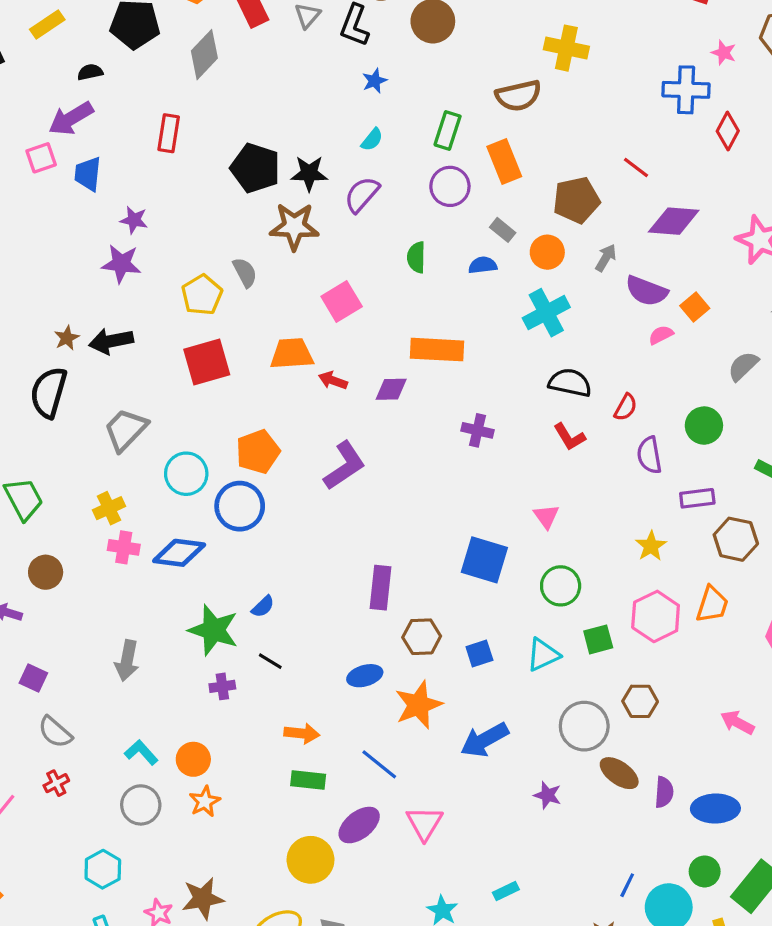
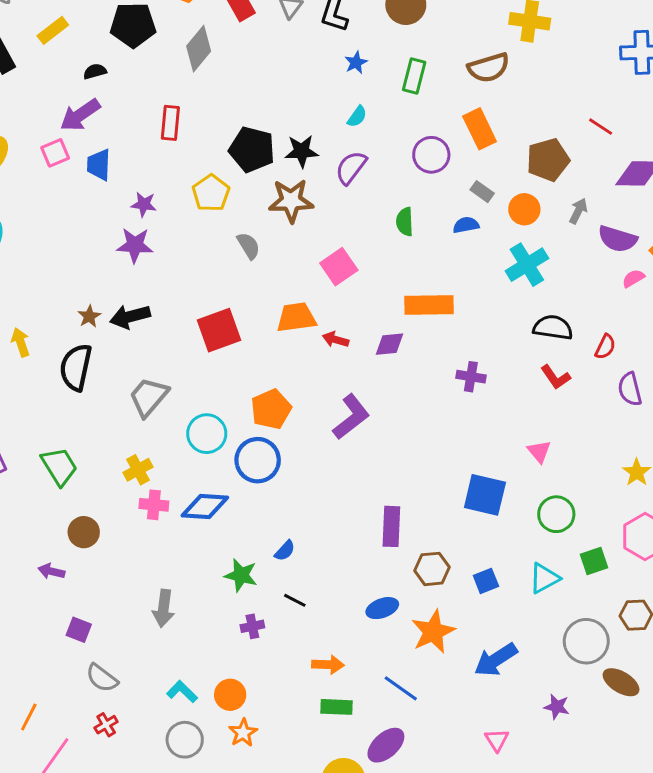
green rectangle: (448, 130) -> (414, 76), moved
yellow pentagon: (202, 295) -> (211, 193), moved
green star: (214, 630) -> (241, 575), size x0.7
pink triangle: (425, 823) -> (497, 740), moved, size x0.7

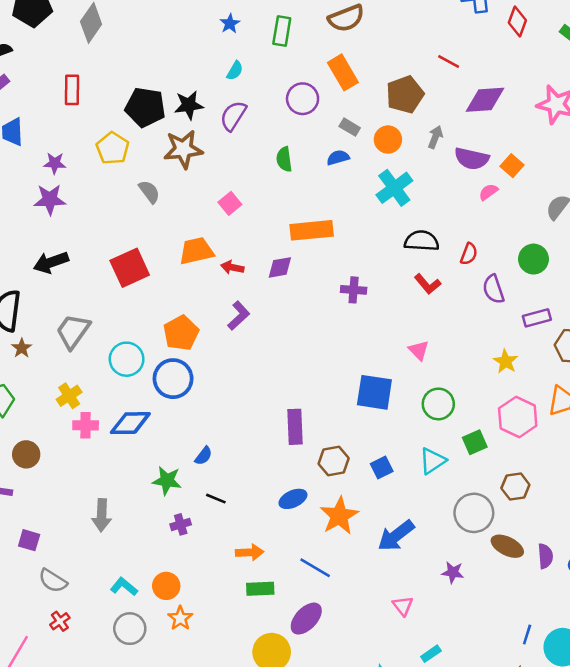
pink square: (339, 267) -> (230, 203), size x0.7
brown star: (89, 316) -> (22, 348), moved
purple L-shape: (351, 417) -> (239, 316), moved, size x0.7

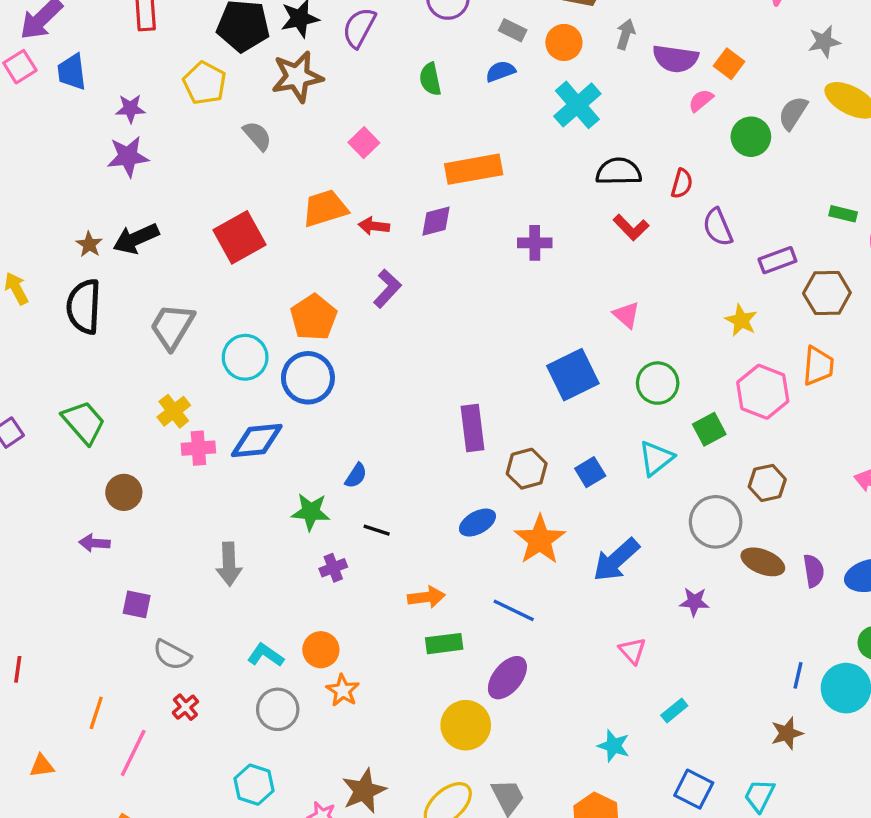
green circle: (533, 259) -> (751, 137), moved
brown star: (22, 348) -> (89, 244), moved
blue square: (374, 392) -> (573, 375), turned -30

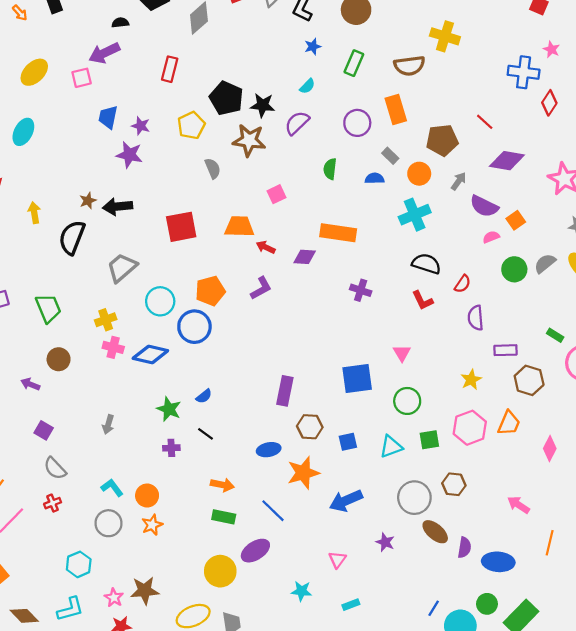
blue trapezoid: (72, 72) -> (108, 117), moved
gray arrow: (229, 564) -> (108, 424), size x0.7
cyan star: (614, 746) -> (301, 591), moved, turned -30

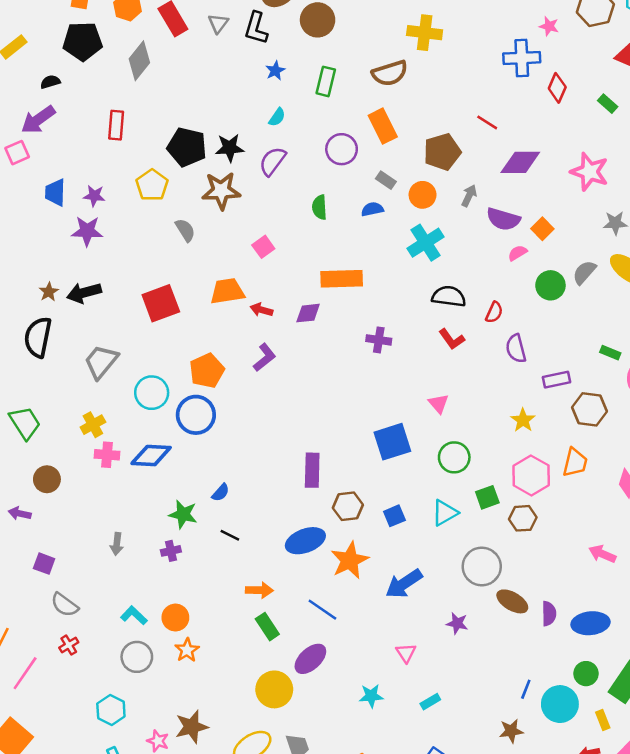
purple cross: (171, 448) -> (171, 551), moved
blue ellipse: (269, 450) -> (305, 541), size x1.4
brown hexagon: (454, 484) -> (523, 518), moved
green rectangle: (224, 517) -> (267, 627), turned 55

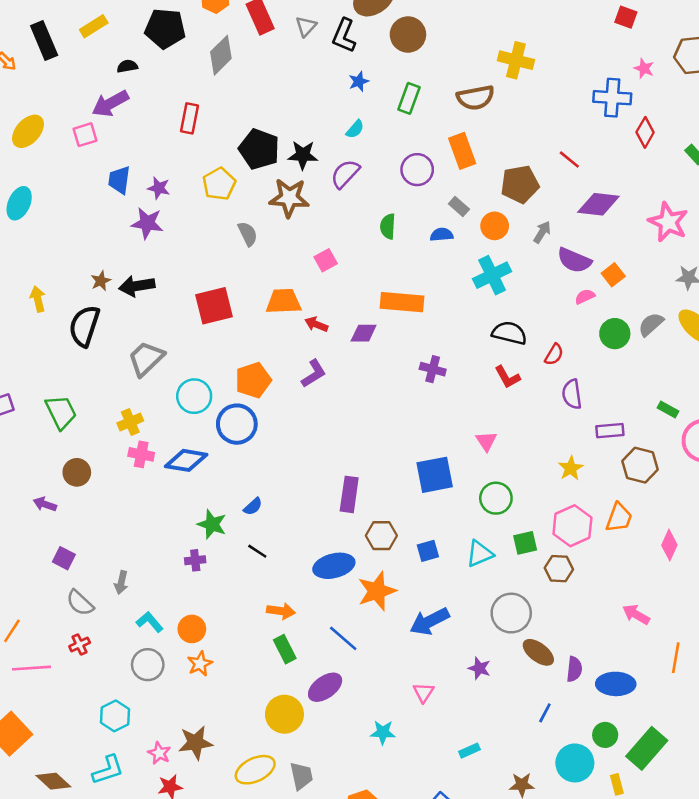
gray arrow: (117, 544) -> (121, 582), moved
pink line: (25, 673) -> (31, 668), turned 45
blue line: (526, 689) -> (545, 713), moved
cyan rectangle: (430, 702) -> (469, 751), moved

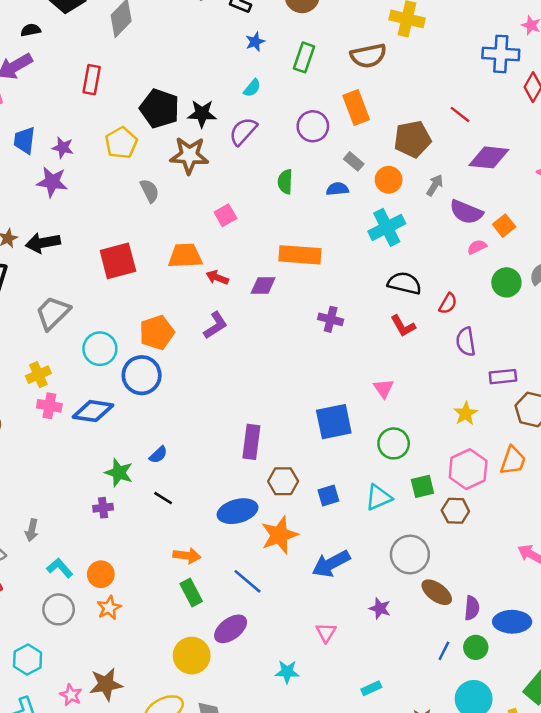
green circle: (605, 735) -> (476, 647), moved

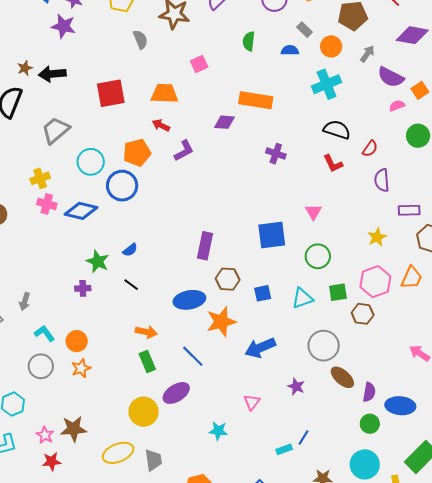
red arrow: (217, 278) -> (161, 125), moved
blue line: (444, 651) -> (303, 438), moved

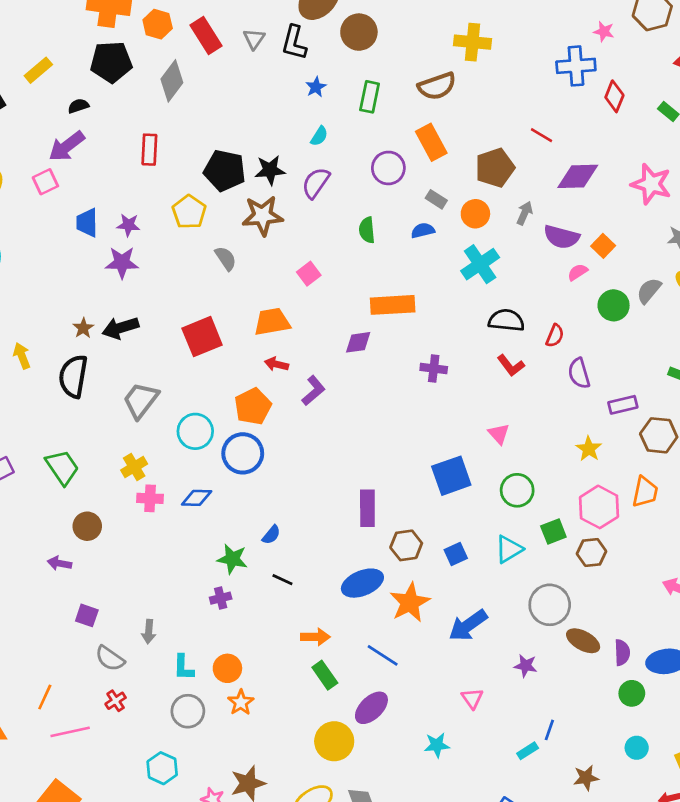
blue diamond: (81, 211) -> (197, 498), size x0.7
cyan L-shape: (44, 333) -> (183, 667), turned -130
cyan circle: (365, 464) -> (637, 748), size x0.6

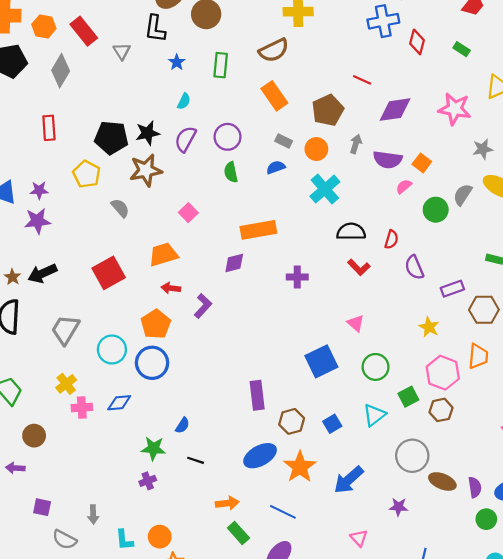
gray triangle: (254, 39) -> (122, 51), moved
purple circle: (388, 168) -> (228, 137), moved

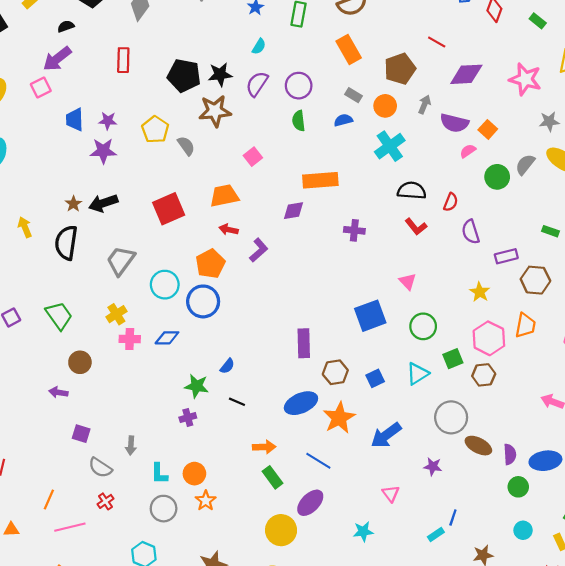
yellow pentagon: (87, 174) -> (155, 130), moved

